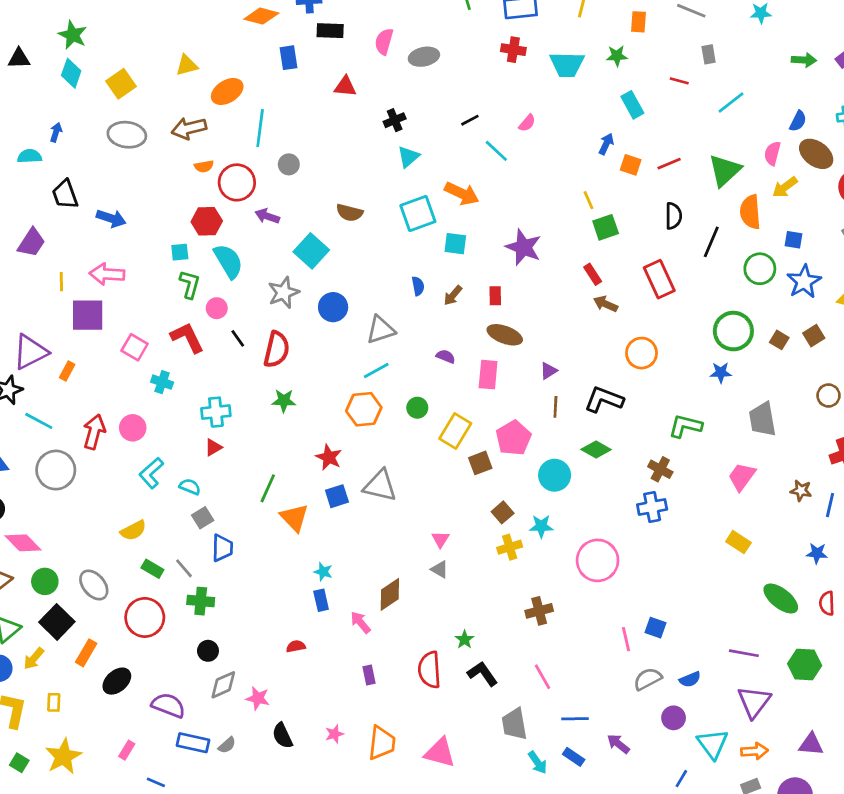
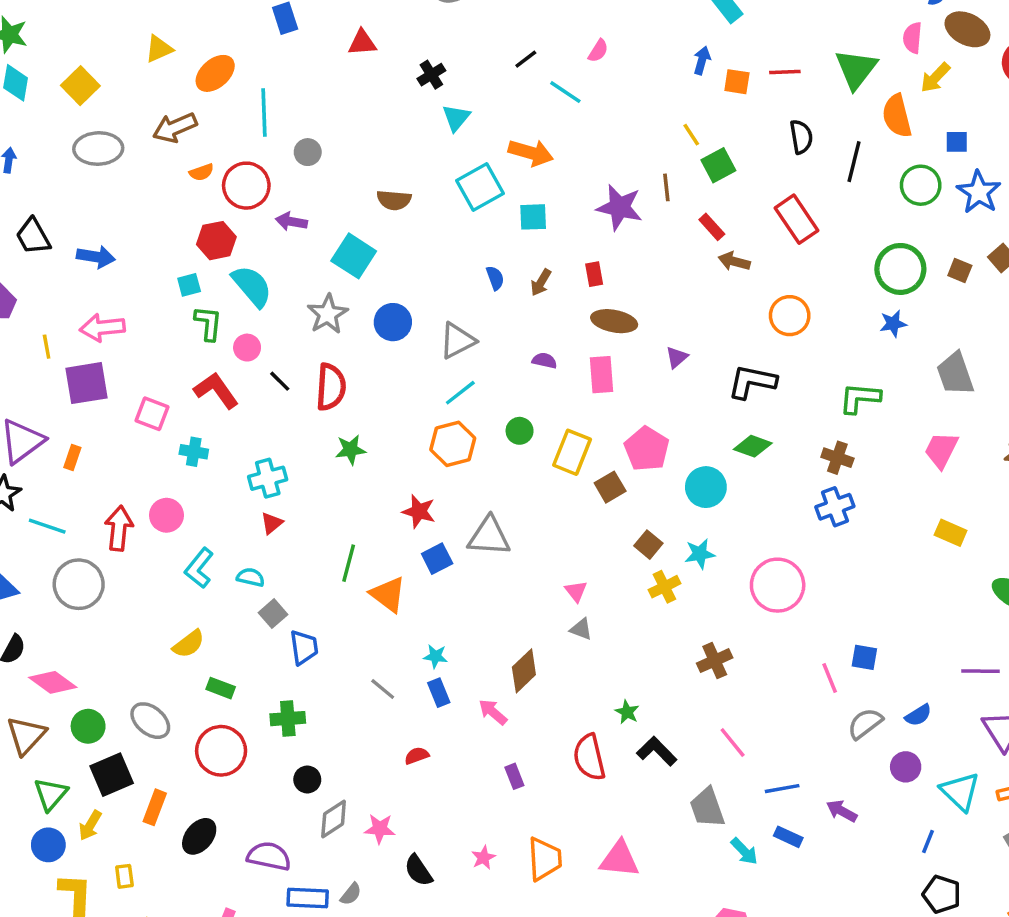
red line: (669, 164) -> (785, 72), turned 30
brown line: (555, 407) -> (666, 187), moved
gray line: (184, 568) -> (383, 689), moved
black square: (57, 622) -> (112, 775), turned 32

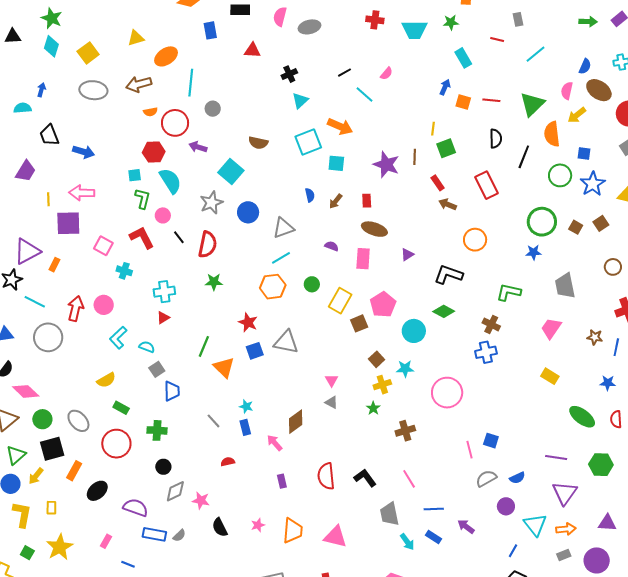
yellow line: (691, 135) -> (433, 129), turned 32
green star: (627, 712) -> (373, 408), moved

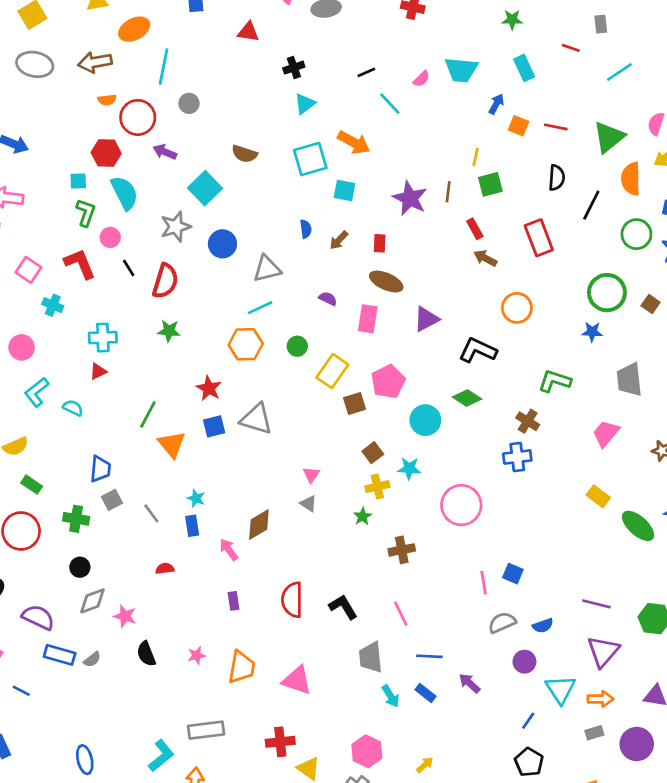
cyan trapezoid: (414, 30) -> (461, 70), moved
purple triangle: (407, 255) -> (426, 319), size x1.5
gray square: (157, 369) -> (112, 500), moved
green ellipse: (582, 417) -> (638, 526), moved

